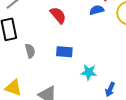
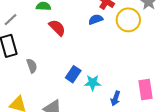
blue rectangle: (64, 52) -> (73, 74), moved, turned -56

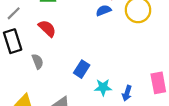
red semicircle: (57, 28) -> (47, 28), moved
cyan star: (93, 83) -> (103, 87), moved

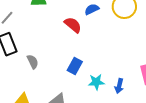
red semicircle: (47, 28) -> (73, 25), moved

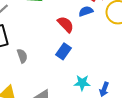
blue rectangle: (75, 66) -> (63, 51), moved

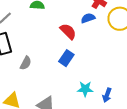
gray semicircle: (22, 56) -> (26, 63), turned 48

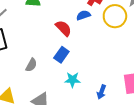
gray semicircle: (26, 63) -> (31, 65), moved
cyan star: (85, 89) -> (73, 80), moved

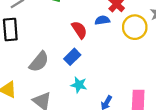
gray semicircle: (31, 65) -> (39, 62), size x1.5

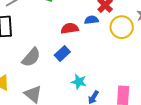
red semicircle: (79, 30) -> (70, 28), turned -66
cyan star: (79, 85) -> (79, 82), moved

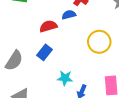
yellow circle: (122, 27) -> (99, 42), moved

